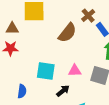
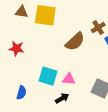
brown triangle: (12, 28) -> (22, 12), moved
pink triangle: (75, 71) -> (69, 79), moved

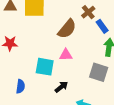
pink triangle: (69, 79) -> (66, 55), moved

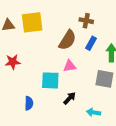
brown cross: (88, 12) -> (86, 21), turned -32
blue rectangle: (102, 26) -> (91, 43), moved, turned 72

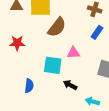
brown semicircle: (67, 40) -> (57, 27), moved
black arrow: (70, 98) -> (70, 85), turned -112

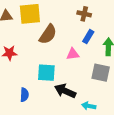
pink triangle: (73, 53) -> (73, 54), moved
black arrow: (70, 85) -> (65, 91), size x1.5

